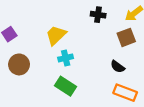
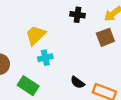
black semicircle: (118, 67) -> (78, 82), moved
green rectangle: (66, 86) -> (28, 86), moved

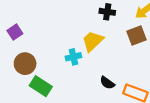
yellow trapezoid: (36, 35) -> (93, 41), moved
green rectangle: (28, 86) -> (41, 86), moved

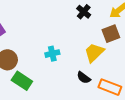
black cross: (107, 12) -> (84, 12), turned 32
yellow trapezoid: (93, 41) -> (94, 53), moved

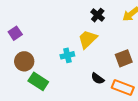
brown square: (111, 34) -> (124, 58), moved
yellow trapezoid: (94, 53) -> (88, 39), moved

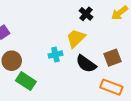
black semicircle: (98, 78) -> (86, 64), moved, size x1.5

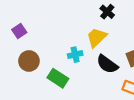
green rectangle: (26, 81) -> (58, 78), moved

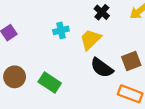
cyan cross: (75, 55) -> (61, 30), moved
brown circle: (29, 61) -> (15, 77), moved

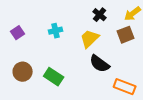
cyan cross: (61, 30) -> (56, 31), moved
brown square: (131, 61) -> (126, 35), moved

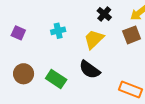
purple square: (18, 33) -> (18, 33), turned -32
black semicircle: (100, 64) -> (90, 70), moved

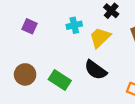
cyan cross: (58, 31) -> (74, 25), moved
purple square: (18, 33) -> (30, 26), moved

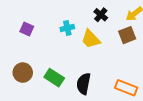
yellow trapezoid: (100, 38) -> (91, 39), turned -90
black semicircle: (96, 70) -> (84, 84), moved, turned 65

